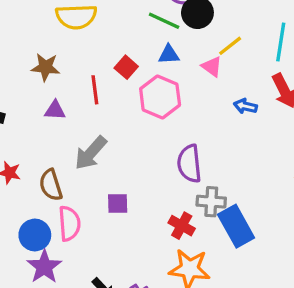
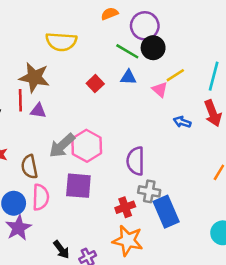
brown star: (46, 67) -> (34, 77), size x1.4
red line: (95, 90) -> (20, 100), moved
pink hexagon: (160, 97) -> (87, 146), moved
purple square: (118, 203) -> (78, 186), size x1.6
red cross: (182, 226) -> (125, 207), turned 36

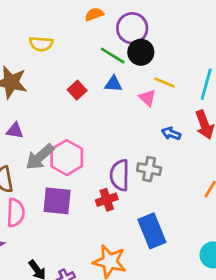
yellow semicircle: (61, 42) -> (41, 44), size x0.7
yellow line: (175, 75) -> (164, 83), turned 54
purple triangle: (38, 111) -> (15, 131), moved
gray cross: (149, 191) -> (149, 169), moved
red cross: (125, 207) -> (107, 200), moved

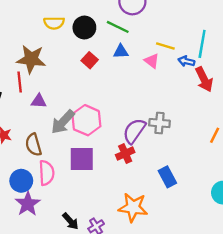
black circle: (141, 52) -> (84, 27), moved
blue arrow: (171, 134) -> (186, 61), moved
purple semicircle: (120, 175) -> (134, 131), turned 40
blue rectangle: (152, 231) -> (167, 177), size x0.7

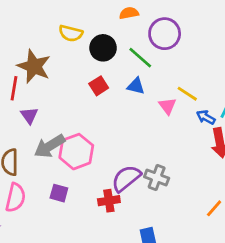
purple triangle: (39, 101) -> (29, 115), turned 35
purple square: (82, 159) -> (59, 193), size x0.6

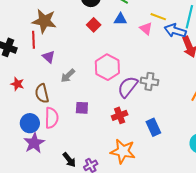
blue arrow: (206, 117) -> (175, 31), size x1.5
gray arrow: (49, 146) -> (68, 76), size x0.7
pink hexagon: (76, 152) -> (107, 67), moved
red cross: (109, 201) -> (120, 115), moved

